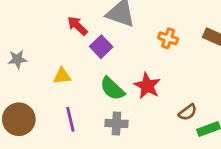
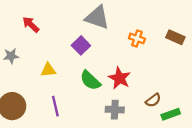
red arrow: (77, 26) -> (31, 24), moved
gray cross: (116, 123) -> (115, 110), moved

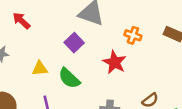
red star: (119, 78) -> (115, 62), moved
green semicircle: (90, 80) -> (69, 78), moved

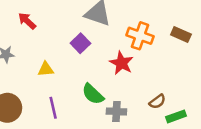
orange cross: (133, 35) -> (140, 36), size x1.5
green semicircle: (69, 78) -> (93, 94), moved

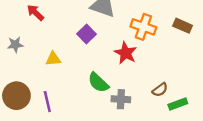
purple line: (53, 108) -> (47, 102), moved

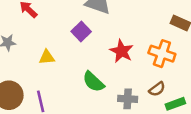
orange cross: (143, 27) -> (162, 54), moved
gray cross: (121, 99) -> (128, 99), moved

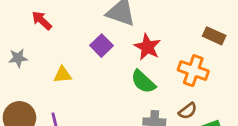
red star: (122, 51) -> (147, 47), moved
green semicircle: (93, 82) -> (143, 82), moved

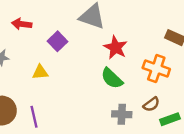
red arrow: (42, 20) -> (22, 24), turned -36
purple square: (101, 46) -> (57, 41), moved

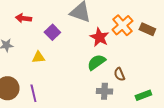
orange cross: (156, 69) -> (122, 25), moved, turned 30
green semicircle: (112, 78) -> (96, 62), turned 102
brown semicircle: (151, 104) -> (119, 74), moved, turned 104

